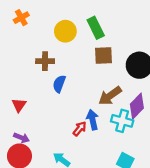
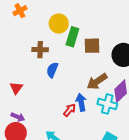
green rectangle: (96, 28) -> (72, 37), moved, turned 42

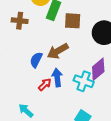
blue semicircle: (52, 70) -> (36, 60), moved
brown arrow: (97, 81) -> (58, 51), moved

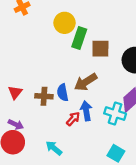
brown cross: (20, 21) -> (44, 96), moved
blue semicircle: (36, 60) -> (63, 93), turned -35

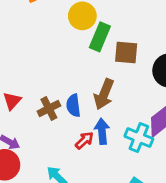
brown arrow: (86, 82) -> (104, 94), turned -40
brown cross: (44, 96) -> (49, 108), turned -35

